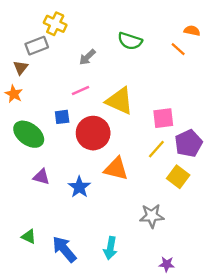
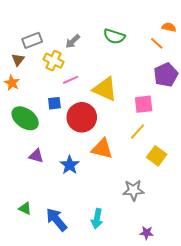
yellow cross: (55, 24) -> (53, 61), moved
gray arrow: (87, 57) -> (73, 41), moved
purple pentagon: (189, 143) -> (166, 75), moved

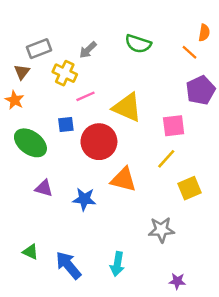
orange semicircle: (169, 27) -> (204, 33), turned 88
yellow square: (157, 156) -> (190, 188), turned 30
blue star: (70, 165) -> (84, 199), turned -30

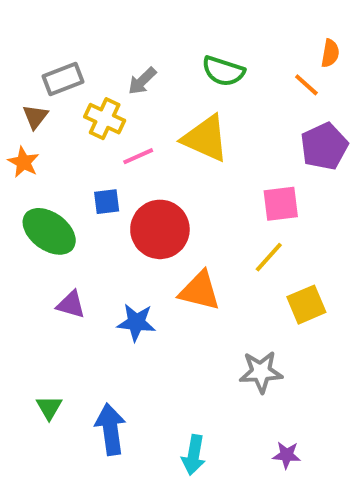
yellow triangle: (127, 107) -> (205, 138), moved
green triangle: (30, 252) -> (49, 407), turned 35
cyan arrow: (117, 264) -> (194, 455), moved
blue arrow: (68, 265) -> (110, 429), turned 32

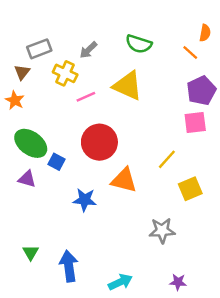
blue square: (107, 202) -> (56, 162), moved, turned 35
pink square: (281, 204) -> (195, 122), moved
purple triangle: (71, 305) -> (27, 179), moved
cyan arrow: (194, 455) -> (120, 282), turned -125

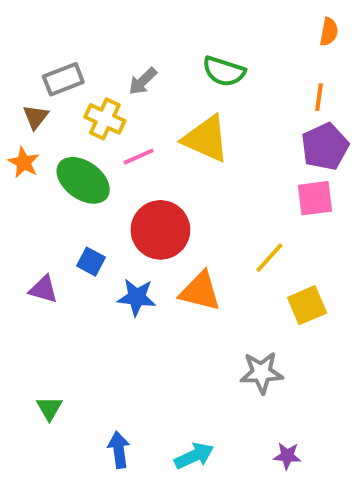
orange semicircle: (205, 33) -> (329, 32), moved
orange line: (190, 53) -> (319, 97), moved, turned 56
green ellipse: (31, 143) -> (83, 180), moved
blue star: (85, 200) -> (137, 297), moved
blue arrow: (69, 266) -> (119, 450), moved, size x0.7

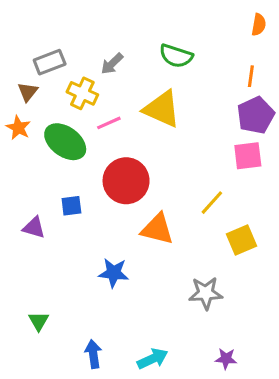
blue square: (91, 262) -> (71, 206), turned -35
blue star: (137, 297) -> (114, 273), moved

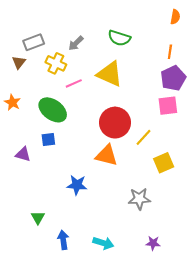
orange star: (18, 128) -> (12, 102), moved
green ellipse: (65, 142) -> (53, 110), moved
red circle: (126, 181) -> (115, 123), moved
green triangle: (39, 321) -> (38, 218), moved
cyan arrow: (153, 359) -> (103, 243), turned 42

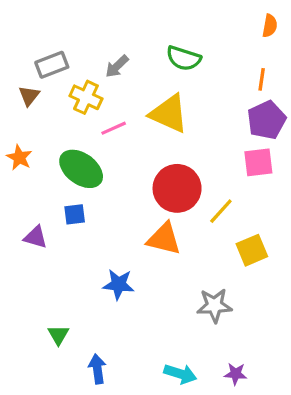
cyan arrow: (103, 243) -> (180, 374), moved

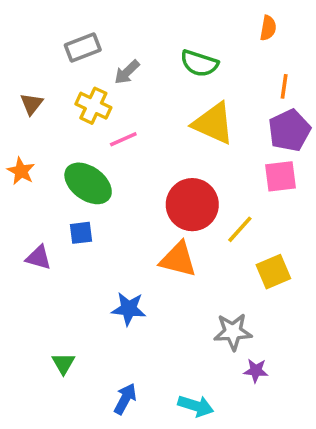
orange semicircle: (270, 26) -> (268, 28), moved
gray rectangle: (52, 65) -> (83, 47), moved
yellow triangle: (169, 114) -> (213, 123), moved
blue arrow: (97, 369) -> (125, 399), moved, turned 36
purple star: (236, 374) -> (256, 371), moved

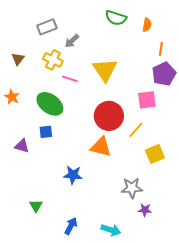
orange semicircle: (268, 28) -> (147, 25), moved
green semicircle: (199, 63) -> (116, 18), moved
yellow triangle: (213, 123) -> (105, 70), moved, turned 32
pink line: (123, 139) -> (70, 79), turned 42
pink square: (281, 176) -> (147, 100), moved

